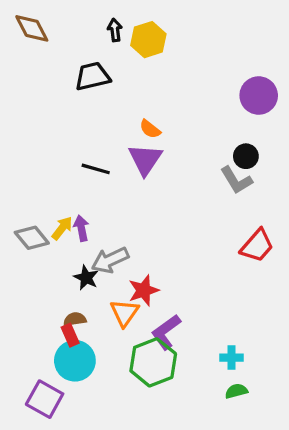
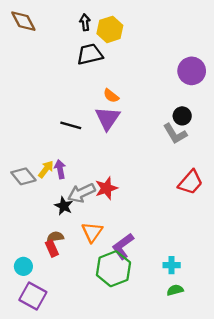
black trapezoid: (92, 76) -> (90, 54), moved
red star: (144, 290) -> (106, 188), moved
cyan circle: (75, 361) -> (23, 266), moved, size x0.6

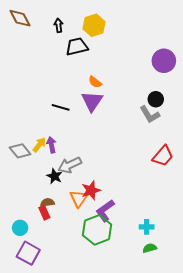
black arrow: (85, 22) -> (59, 25), moved
red star: (106, 188) -> (91, 190), moved

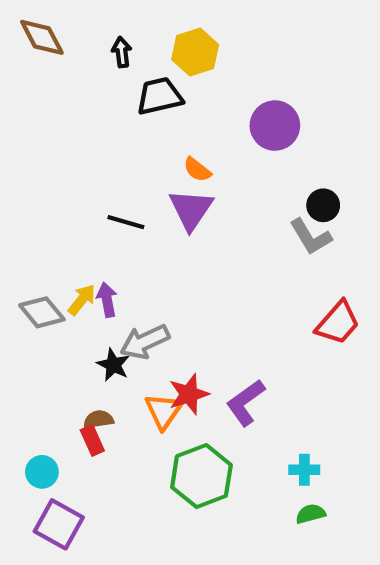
purple circle: (164, 61) -> (275, 126), moved
purple L-shape: (105, 211) -> (246, 403), moved

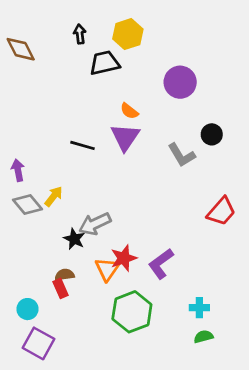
brown diamond: (42, 37) -> (21, 49), moved
gray L-shape: (311, 237) -> (181, 155), moved
purple arrow: (107, 300) -> (18, 170), moved

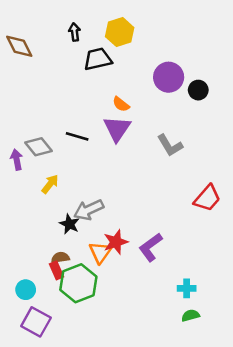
black circle: (212, 134) -> (198, 90), moved
gray diamond: (28, 205) -> (39, 147), moved
green hexagon: (132, 312) -> (78, 283), moved

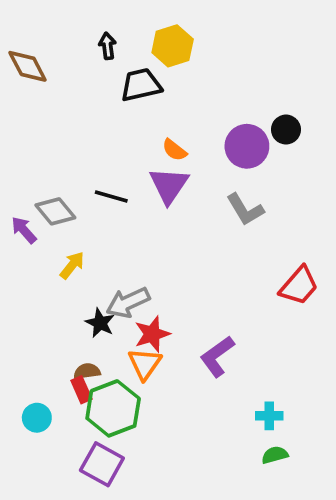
purple circle: (169, 77) -> (247, 146), moved
purple arrow: (17, 160) -> (24, 230), turned -30
red star: (116, 242) -> (152, 334), moved
purple square: (36, 322) -> (102, 464), moved

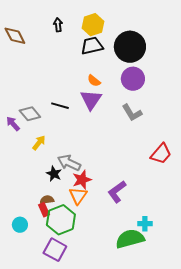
black trapezoid: (141, 85) -> (92, 46), moved
black circle: (286, 130) -> (130, 47), moved, size x2.0
gray arrow: (128, 302) -> (69, 163), turned 50
green semicircle: (275, 455) -> (130, 239), moved, size x2.0

